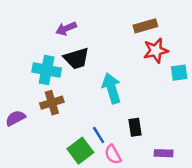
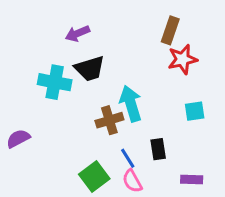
brown rectangle: (145, 26) -> (170, 30), turned -55
cyan square: (179, 73) -> (195, 111), moved
brown cross: (52, 103) -> (109, 120), moved
blue line: (99, 135) -> (128, 158), moved

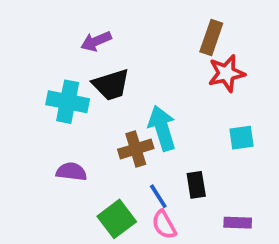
purple semicircle: (18, 138) -> (71, 172), moved, turned 35

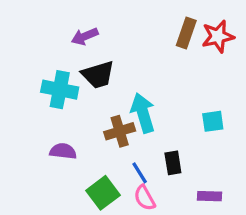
red star: (226, 73) -> (218, 36), moved

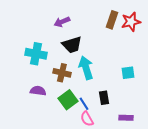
purple arrow: (85, 36) -> (62, 22), moved
black trapezoid: (98, 75) -> (72, 45), moved
brown cross: (120, 131) -> (62, 73), moved, turned 30
green square: (103, 193) -> (68, 100), moved

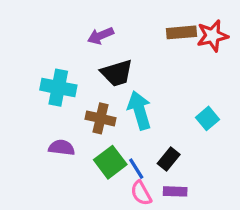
brown rectangle: (112, 20) -> (182, 32), turned 66
cyan square: (128, 73) -> (208, 118), turned -32
black rectangle: (104, 98) -> (169, 159), turned 48
purple rectangle: (126, 118) -> (175, 191), moved

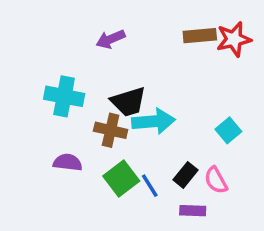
black trapezoid: (117, 73) -> (128, 102), moved
cyan arrow: (139, 110) -> (153, 121), turned 102
pink semicircle: (141, 193) -> (216, 180), moved

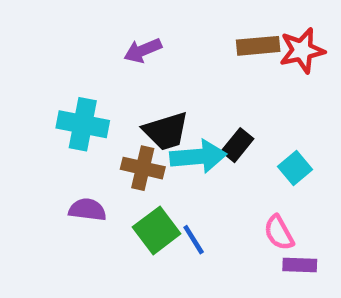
black rectangle: (186, 175) -> (237, 145), moved
purple rectangle: (193, 211) -> (300, 265), moved

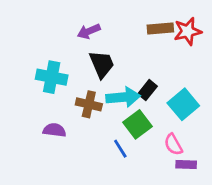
black trapezoid: (166, 131) -> (102, 64), moved, turned -96
cyan square: (295, 168) -> (183, 104), size x1.5
green square: (157, 230) -> (137, 124), moved

